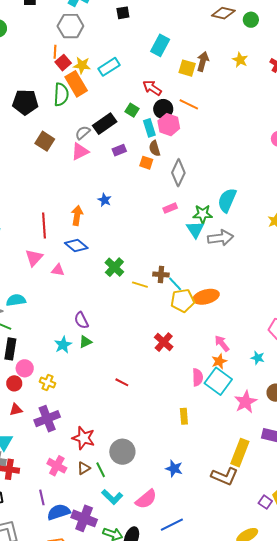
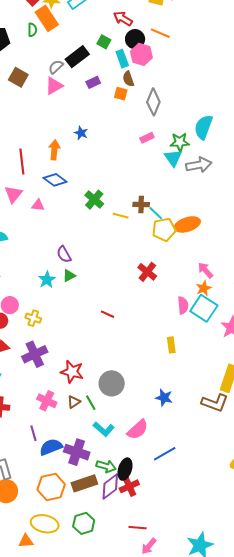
green semicircle: (61, 95) -> (32, 30), size x0.6

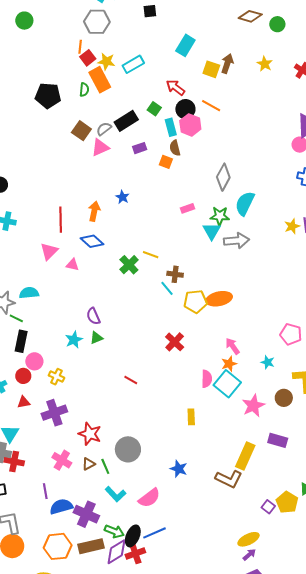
brown square: (18, 77) -> (81, 131), moved
gray diamond: (153, 102) -> (223, 177), moved
cyan line: (156, 213) -> (167, 288), moved
yellow line: (121, 216) -> (151, 255), moved
blue line: (165, 454) -> (154, 533), moved

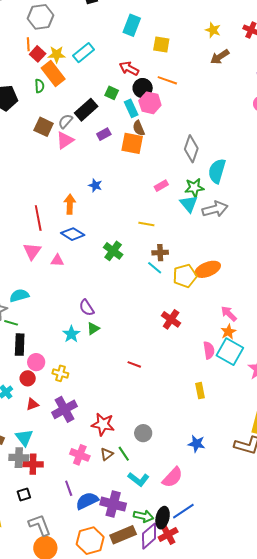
brown arrow: (227, 64) -> (220, 57), moved, turned -132
orange square: (166, 162) -> (132, 143), size x1.6
yellow line: (151, 255) -> (146, 224), moved
gray circle: (128, 449) -> (143, 433), size x0.7

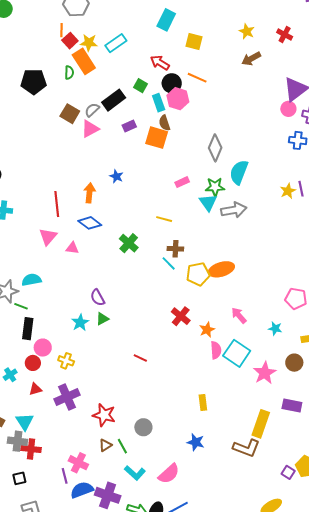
orange star: (228, 332) -> (207, 330), moved
yellow rectangle: (200, 391) -> (203, 403), moved
pink cross: (80, 455) -> (78, 463), moved

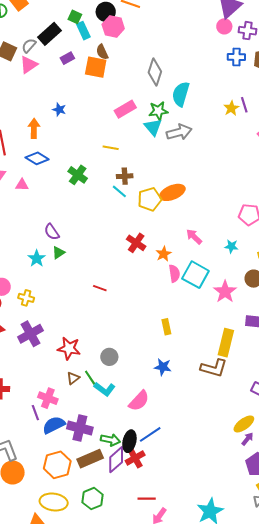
cyan rectangle: (159, 103) -> (83, 31), moved
pink rectangle: (182, 182) -> (125, 109), size x1.5
cyan L-shape: (135, 473) -> (105, 389), moved

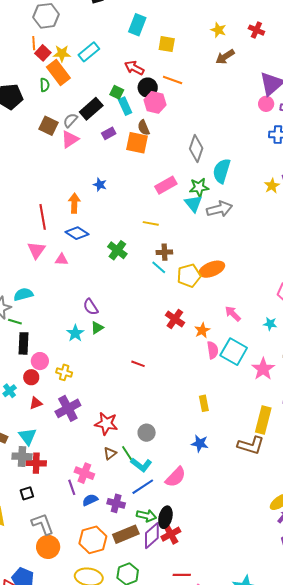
blue semicircle: (54, 425) -> (90, 500), size x0.7
purple cross: (80, 428) -> (116, 503), size x0.7
blue line: (150, 434) -> (143, 487), moved

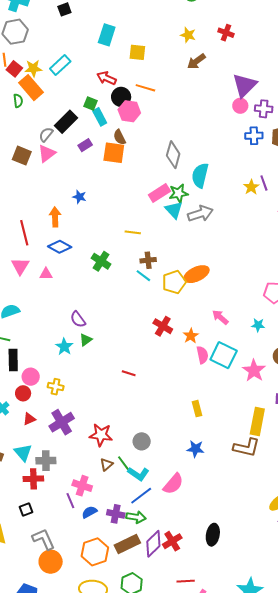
brown square: (49, 126) -> (22, 156), moved
pink rectangle: (166, 185) -> (159, 193), moved
gray cross: (22, 456) -> (46, 461), moved
green arrow: (146, 516) -> (136, 517), moved
black ellipse: (165, 517) -> (213, 535), moved

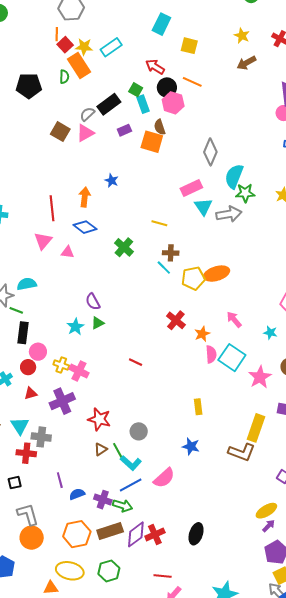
green star: (179, 193) -> (245, 193), moved
pink cross: (82, 486) -> (79, 371), moved

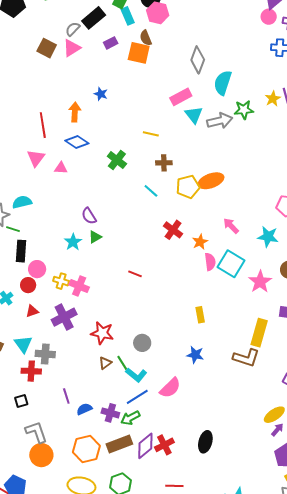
green star: (245, 193) -> (244, 110), moved
cyan line: (164, 268) -> (151, 191), moved
cyan star: (270, 333) -> (268, 237), size x1.5
green arrow: (122, 506) -> (130, 418), turned 138

